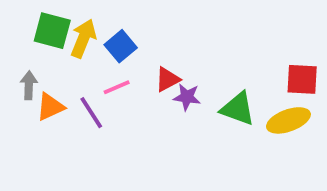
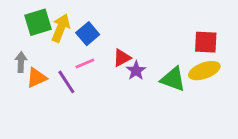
green square: (52, 31) -> (38, 22), turned -32
red square: (302, 79) -> (206, 42), moved
purple star: (187, 97) -> (136, 71), turned 30
yellow ellipse: (288, 120) -> (204, 71), moved

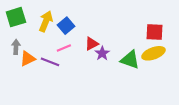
green square: (38, 22) -> (16, 17), moved
purple line: (66, 82) -> (50, 62), turned -36

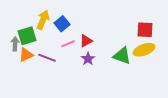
green square: (16, 17) -> (27, 36), moved
pink line: (64, 48) -> (68, 44), moved
purple star: (102, 53) -> (88, 59), moved

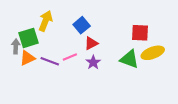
blue square: (62, 24) -> (82, 25), moved
red square: (145, 30) -> (140, 33), moved
pink line: (68, 44) -> (70, 57), moved

